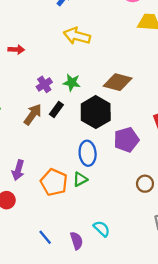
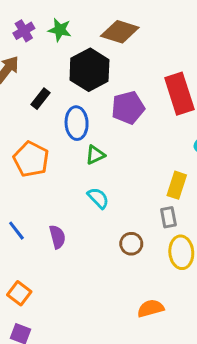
black rectangle: (56, 110) -> (40, 99), moved
green triangle: (80, 179) -> (95, 155), moved
brown circle: (145, 184) -> (131, 244), moved
cyan semicircle: (102, 229) -> (98, 198), moved

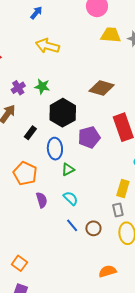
brown diamond: (120, 32) -> (102, 88), moved
blue line: (16, 231) -> (72, 225), moved
purple semicircle: (57, 237) -> (42, 200), moved

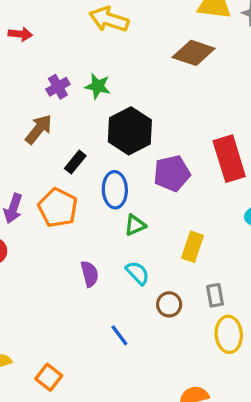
brown diamond: (102, 88) -> (194, 53), moved
orange pentagon: (25, 173) -> (58, 208), moved
yellow rectangle: (123, 188) -> (193, 247), moved
blue line: (72, 225) -> (119, 335), moved
brown circle: (93, 228) -> (169, 304), moved

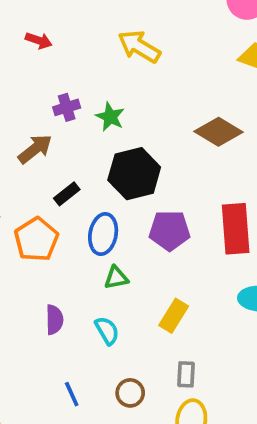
brown diamond: (194, 53) -> (219, 132), moved
brown circle: (169, 304) -> (130, 393), moved

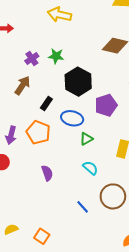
blue ellipse: (103, 234) -> (72, 118), turned -70
purple semicircle: (54, 320) -> (47, 173), moved
brown circle: (130, 393) -> (113, 196), size x1.6

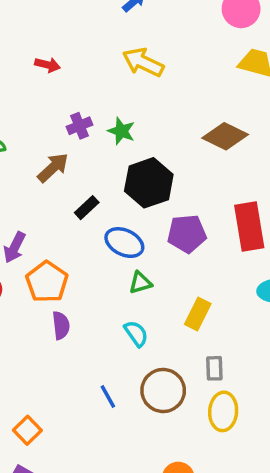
orange pentagon: (38, 132) -> (47, 282), moved

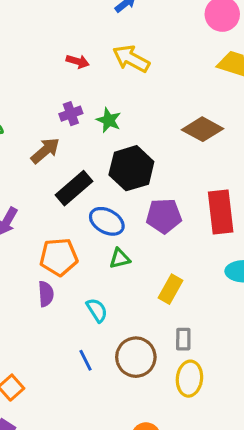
red arrow: (47, 65) -> (78, 61), moved
black rectangle: (87, 208) -> (74, 188), size x1.6
orange pentagon: (47, 282) -> (59, 257), moved, turned 30
cyan semicircle: (136, 334) -> (97, 310), moved

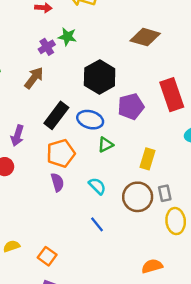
green star: (109, 120) -> (67, 37), moved
black rectangle: (74, 188) -> (56, 115), moved
brown circle: (136, 357) -> (138, 197), moved

